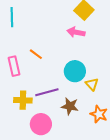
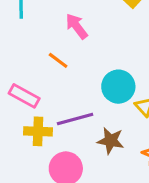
pink arrow: (76, 32) -> (77, 26), moved, turned 42
pink rectangle: (14, 66) -> (24, 96), moved, turned -48

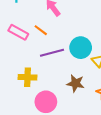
pink rectangle: (24, 96) -> (18, 32), moved
purple line: (75, 119) -> (52, 53), moved

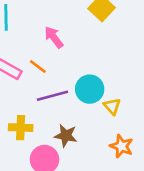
brown star: (76, 83) -> (66, 136), moved

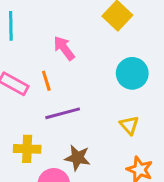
orange line: (38, 67) -> (46, 81), turned 36
cyan circle: (90, 89) -> (132, 73), moved

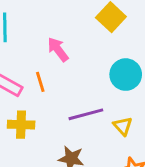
purple line: (63, 113) -> (86, 114), moved
yellow cross: (27, 149) -> (21, 125), moved

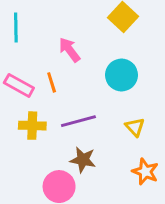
cyan circle: (126, 75) -> (122, 75), moved
purple line: (86, 114) -> (78, 121), moved

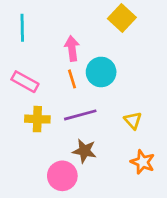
pink arrow: (69, 50) -> (72, 48), turned 30
cyan circle: (122, 75) -> (101, 72), moved
orange line: (52, 82) -> (72, 79), moved

